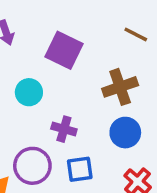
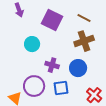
brown line: (136, 34) -> (84, 18), moved
blue circle: (125, 133) -> (78, 68), moved

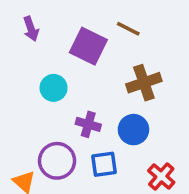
brown line: (84, 18) -> (128, 29), moved

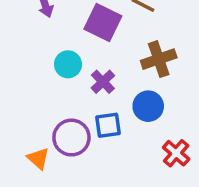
purple cross: (88, 124) -> (103, 82), moved, turned 30
blue square: (104, 164) -> (108, 125), moved

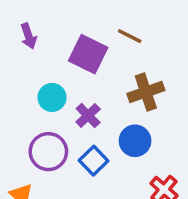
blue square: (108, 125) -> (94, 161), turned -36
purple circle: (71, 138) -> (48, 152), moved

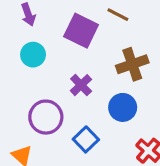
cyan circle: (52, 97) -> (33, 55), moved
blue square: (94, 161) -> (86, 139), moved

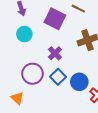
blue circle: (123, 107) -> (79, 82), moved
blue square: (86, 139) -> (58, 77), moved

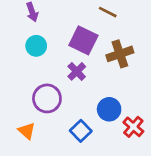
purple square: (55, 19) -> (83, 40), moved
blue square: (58, 77) -> (81, 131), moved

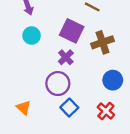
purple circle: (47, 98) -> (58, 84), moved
blue circle: (109, 109) -> (113, 80), moved
red cross: (133, 127) -> (106, 111), moved

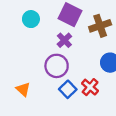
red cross: (106, 111) -> (90, 87), moved

